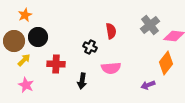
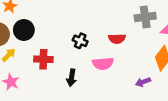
gray cross: (150, 25) -> (145, 17), turned 30
red semicircle: (111, 31) -> (117, 39), moved, turned 98

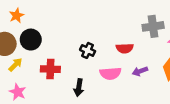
purple arrow: (143, 82) -> (140, 71), moved

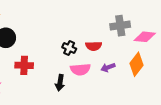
black cross: (88, 50) -> (69, 48), moved
black arrow: (79, 88) -> (60, 83), moved

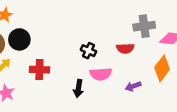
red semicircle: (94, 46) -> (125, 48), moved
purple arrow: (108, 67) -> (133, 86), moved

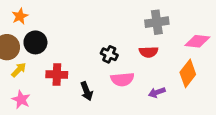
gray cross: (144, 26) -> (157, 22), moved
black arrow: (78, 89) -> (87, 91), moved, turned -30

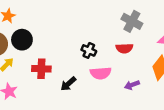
gray cross: (157, 22) -> (132, 21), turned 36
black arrow: (87, 91) -> (68, 84), turned 70

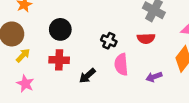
black circle: (22, 40) -> (60, 29), moved
pink semicircle: (101, 73) -> (121, 64), turned 90

